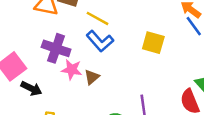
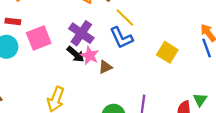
black arrow: (31, 88) -> (76, 54), moved

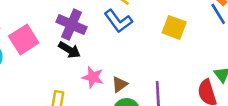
pink star: (90, 56) -> (93, 77), moved
brown triangle: (105, 67) -> (120, 84), moved

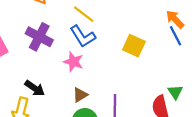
black arrow: (69, 50) -> (35, 88), moved
pink star: (93, 77) -> (73, 62), moved

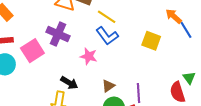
orange arrow: (175, 19) -> (174, 16), moved
purple cross: (39, 37) -> (58, 34), moved
pink star: (73, 62) -> (89, 56), moved

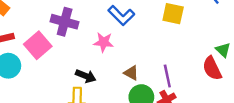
brown triangle: (108, 86) -> (131, 73), turned -48

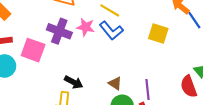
pink star: (103, 42) -> (86, 27), moved
pink square: (38, 45) -> (33, 50), turned -35

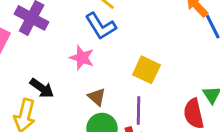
pink star: (86, 27) -> (82, 58), moved
yellow square: (158, 33) -> (146, 70), moved

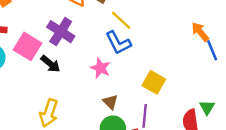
black arrow: (42, 88) -> (50, 64), moved

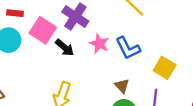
blue L-shape: (118, 43) -> (128, 48), moved
pink star: (100, 68) -> (99, 44), moved

